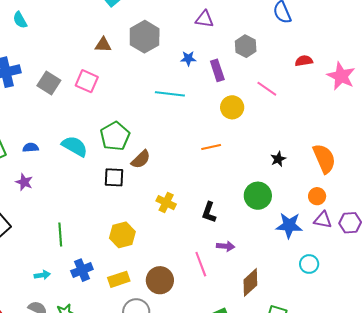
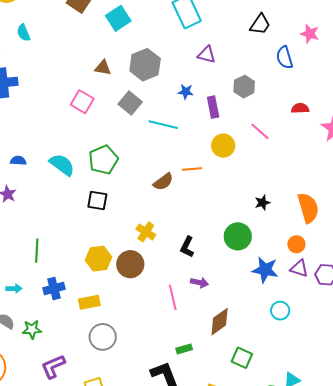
gray square: (49, 83) -> (130, 103), moved
orange line: (211, 147) -> (192, 169), moved
brown semicircle: (141, 159) -> (163, 182), moved
brown circle: (160, 280) -> (130, 264), moved

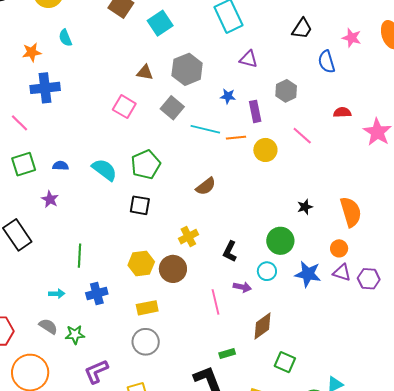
orange line: (192, 169) -> (236, 138), moved
yellow cross: (146, 232) -> (188, 237), turned 30
yellow rectangle: (89, 302) -> (147, 308), moved
cyan circle: (280, 311) -> (267, 271), moved

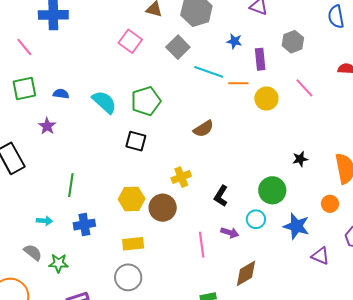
purple triangle: (342, 273) -> (320, 256), moved

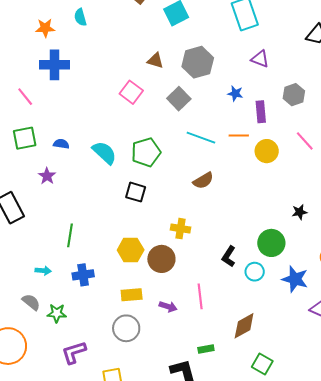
cyan line: (209, 72) -> (201, 138), moved
yellow cross: (181, 177) -> (180, 229), turned 30
black L-shape: (221, 196) -> (229, 256), moved
purple arrow: (230, 233) -> (168, 307), moved

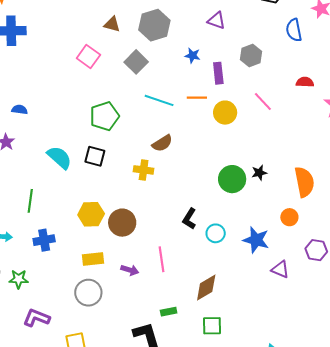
cyan semicircle: (104, 153) -> (59, 157), moved
yellow cross: (180, 229) -> (144, 170), moved
green circle: (271, 243) -> (232, 179), moved
purple L-shape: (74, 352) -> (36, 318), turned 40
green square: (262, 364) -> (212, 326), moved, turned -30

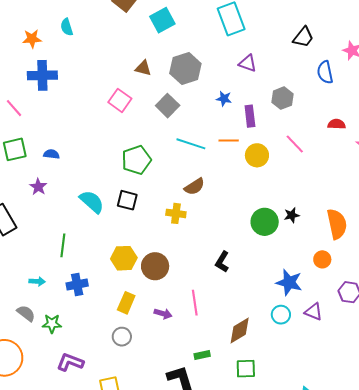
cyan circle: (216, 233) -> (281, 315), moved
yellow rectangle: (93, 259) -> (126, 303), turned -60
gray circle: (88, 293) -> (122, 337), size x0.7

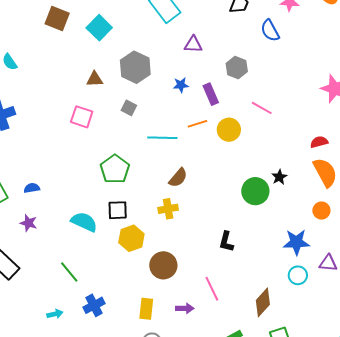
gray square: (168, 106) -> (129, 108), size x0.7
red semicircle: (337, 124) -> (319, 142), moved
green line: (63, 245) -> (69, 272), turned -30
yellow hexagon: (124, 258) -> (131, 238), moved

